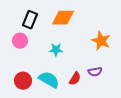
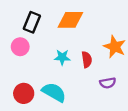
red semicircle: (75, 79) -> (87, 60), moved, turned -40

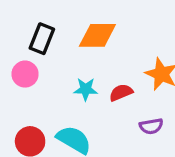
red semicircle: (87, 60) -> (121, 93), turned -105

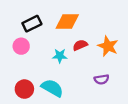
black rectangle: (42, 39) -> (32, 24), turned 42
red semicircle: (121, 93) -> (80, 45), moved

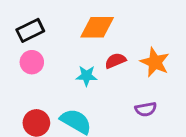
black rectangle: (32, 24) -> (30, 30), moved

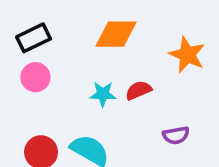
red semicircle: (115, 61) -> (138, 90), moved
orange star: (155, 62) -> (187, 55), moved

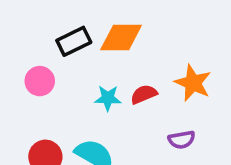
black rectangle: (34, 38) -> (74, 41), moved
orange star: (187, 55) -> (193, 83), moved

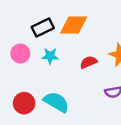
cyan star: (108, 98) -> (50, 56), moved

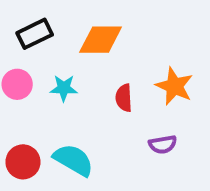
black rectangle: (43, 28) -> (35, 34), moved
red semicircle: (89, 62) -> (124, 98), turned -70

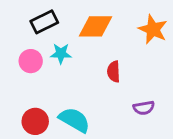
orange star: (174, 86) -> (153, 29), moved
cyan star: (64, 88) -> (61, 54), moved

